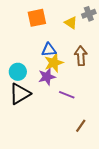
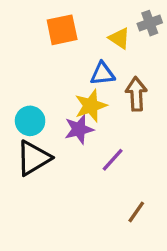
blue triangle: (49, 50) -> (103, 74), moved
purple line: (67, 95) -> (113, 160), turned -70

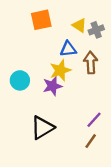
gray cross: (150, 23) -> (96, 30), moved
black triangle: (33, 158) -> (42, 128), moved
purple line: (113, 160) -> (94, 120), moved

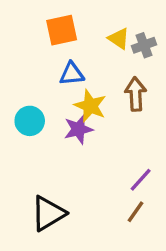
blue triangle: (68, 49) -> (72, 74), moved
yellow star: (60, 70) -> (90, 106), turned -30
black triangle: (42, 128) -> (48, 213), moved

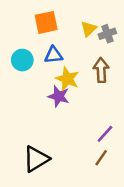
yellow triangle: (119, 38) -> (89, 29), turned 42
cyan circle: (30, 121) -> (22, 60), moved
purple star: (78, 129) -> (59, 96), turned 30

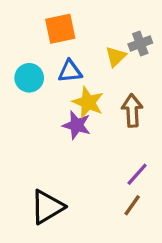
yellow triangle: (89, 29) -> (116, 57), moved
brown arrow: (101, 70) -> (132, 110), moved

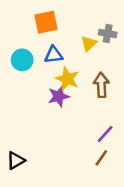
gray cross: (140, 43) -> (108, 34), turned 30
purple star: (77, 125) -> (59, 96), turned -30
black triangle: (47, 207) -> (16, 160), moved, size x0.7

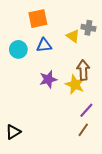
yellow triangle: (89, 44) -> (73, 36), turned -40
yellow star: (67, 79) -> (75, 84), moved

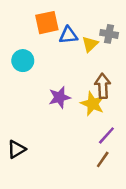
yellow triangle: (73, 36) -> (90, 44), turned 40
blue triangle: (44, 45) -> (68, 35), moved
black triangle: (13, 132) -> (16, 149), moved

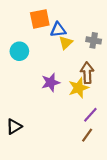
gray cross: (109, 34) -> (94, 40), moved
yellow triangle: (90, 44) -> (66, 43), moved
yellow star: (93, 104) -> (79, 88), turned 30

